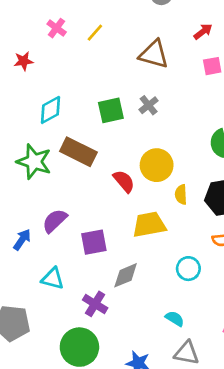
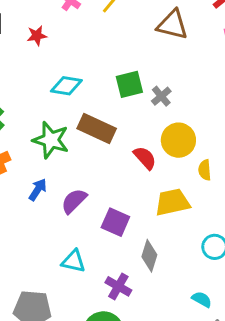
gray cross: (149, 105) -> (161, 96), moved
cyan diamond: (50, 110) -> (66, 86), turned 40
blue arrow: (22, 240) -> (38, 190), moved
purple square: (94, 242) -> (115, 222), turned 36
gray diamond: (126, 275) -> (149, 256), turned -48

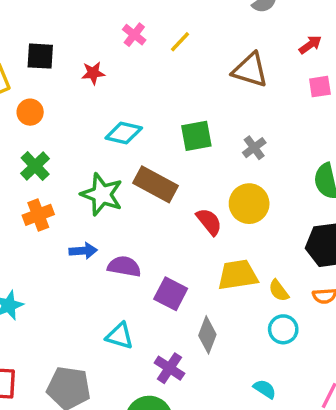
gray cross: (161, 96) -> (254, 148), moved
yellow semicircle: (205, 170) -> (279, 291), moved, turned -36
blue arrow: (38, 190) -> (83, 251), turned 50
purple semicircle: (74, 201) -> (124, 266), turned 52

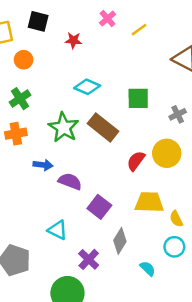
red semicircle: (209, 222) -> (136, 161), turned -115
cyan semicircle: (265, 389) -> (148, 269), moved

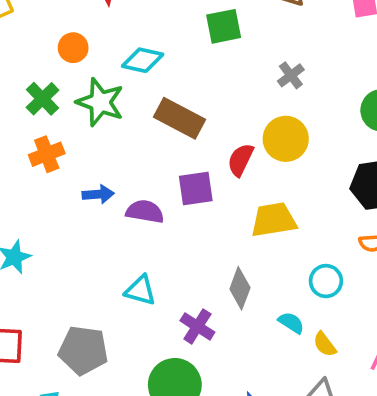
orange circle: (24, 60) -> (73, 48), moved
green square: (138, 98) -> (224, 26), moved
green star: (64, 127) -> (100, 102), moved
purple square: (99, 207) -> (196, 188), moved, turned -35
yellow semicircle: (176, 219) -> (325, 344), moved

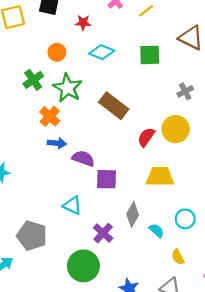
cyan diamond: (143, 60) -> (102, 52), moved
orange cross: (47, 154) -> (50, 116), moved, turned -36
purple square: (196, 188) -> (107, 179), moved
cyan semicircle: (291, 323) -> (157, 231), moved

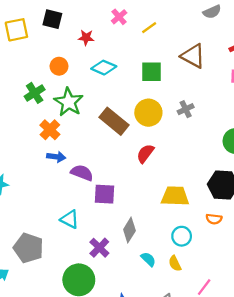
yellow circle: (176, 129) -> (148, 113), moved
yellow trapezoid: (160, 177) -> (175, 196), moved
cyan semicircle: (157, 231) -> (148, 259), moved
yellow semicircle: (178, 257) -> (175, 263), moved

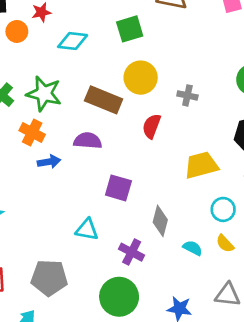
orange circle: (59, 66) -> (17, 31), moved
gray cross: (186, 109) -> (187, 95), moved, turned -35
purple semicircle: (82, 173) -> (88, 141), moved
purple square: (104, 194) -> (118, 188), turned 30

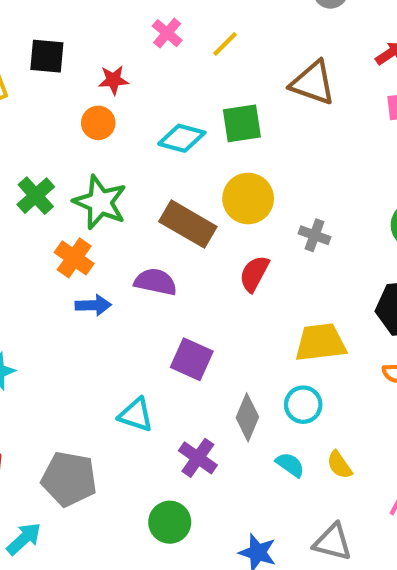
orange circle: (17, 31) -> (98, 123), moved
cyan diamond: (73, 41) -> (182, 138), moved
cyan circle: (223, 209) -> (303, 405), moved
green circle: (119, 297) -> (170, 522), size x0.7

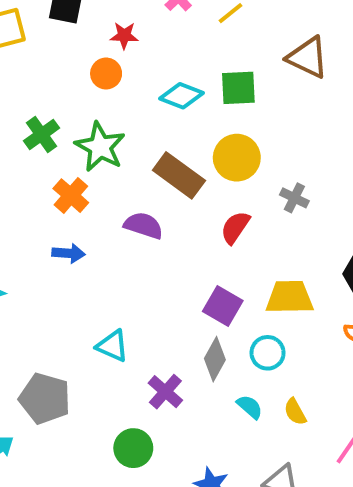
blue arrow: (93, 305) -> (69, 253), moved
purple square: (192, 359) -> (223, 306), moved

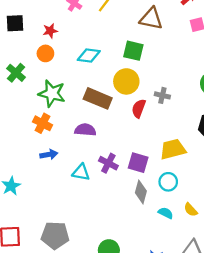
green square: (238, 88) -> (133, 51), moved, turned 30
green cross: (42, 134) -> (16, 73), moved
red semicircle: (235, 227) -> (139, 108), moved
cyan triangle: (112, 346) -> (81, 172), moved
purple cross: (165, 392) -> (108, 163), moved

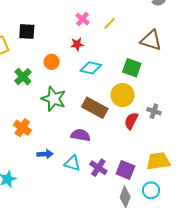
red star: (50, 31) -> (77, 44), moved
orange cross: (43, 123) -> (22, 128), moved
cyan triangle: (81, 172) -> (72, 163), moved

